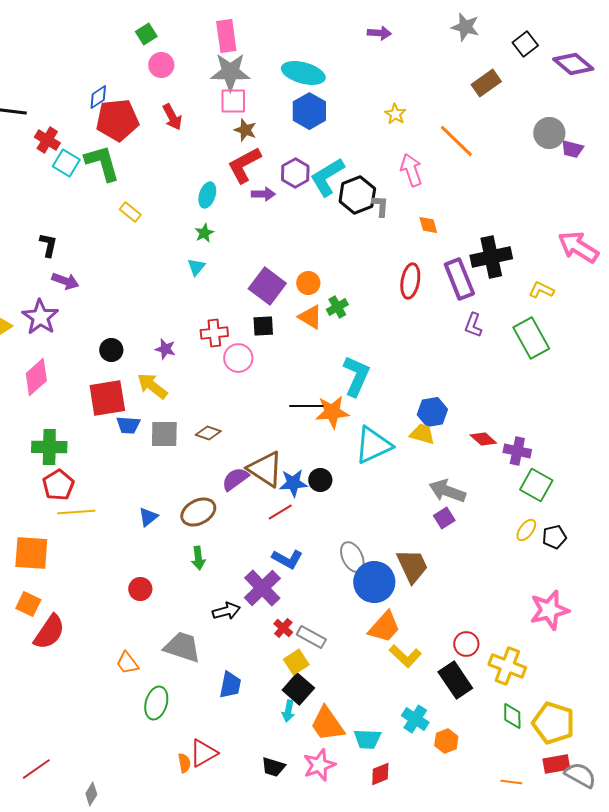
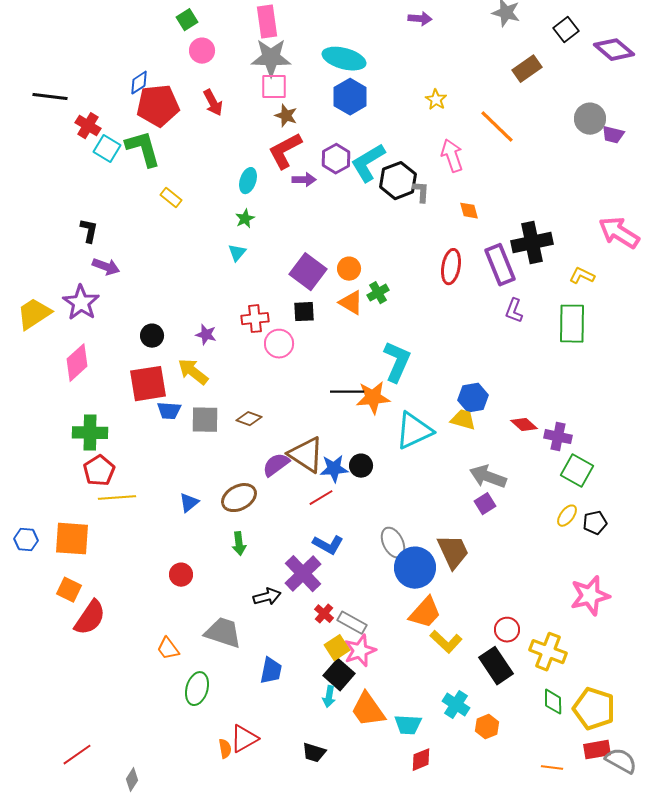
green rectangle: (531, 338) -> (572, 324), turned 30
pink star: (319, 765) -> (360, 651), moved

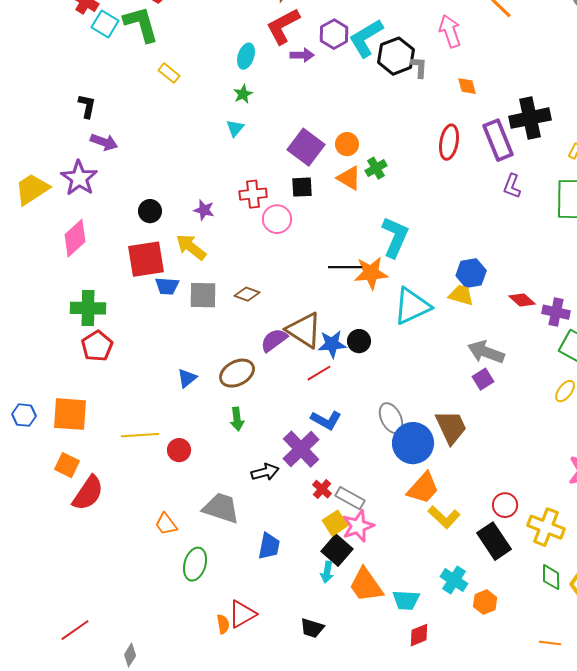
yellow line: (117, 498) -> (140, 435), moved

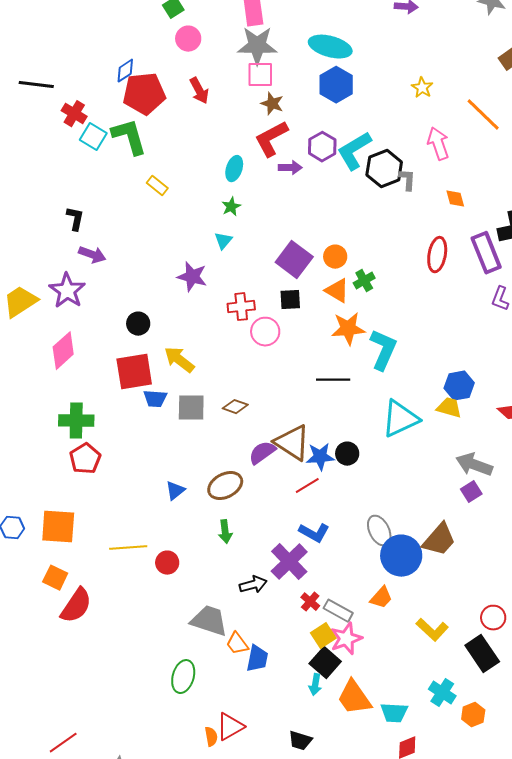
purple star: (204, 210) -> (192, 277), moved, size x1.4
orange star: (371, 273) -> (348, 329), moved
brown trapezoid: (451, 427) -> (439, 540), turned 66
orange trapezoid: (423, 488) -> (381, 598), moved, size x0.7
orange trapezoid: (166, 524) -> (237, 644), moved

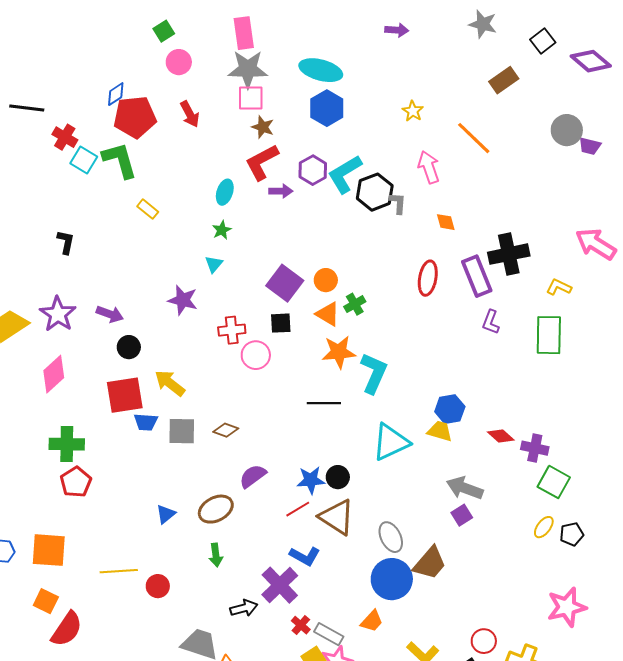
purple arrow: (92, 255) -> (110, 314), moved
brown triangle: (292, 443) -> (337, 517), moved
gray ellipse: (379, 531) -> (391, 537), moved

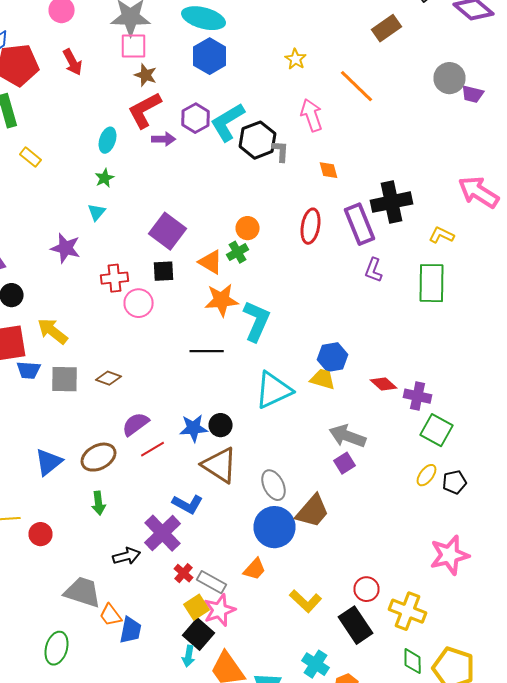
orange circle: (326, 280) -> (248, 228), moved
red line: (298, 509) -> (152, 449), moved
blue triangle: (166, 514) -> (48, 462), size x1.4

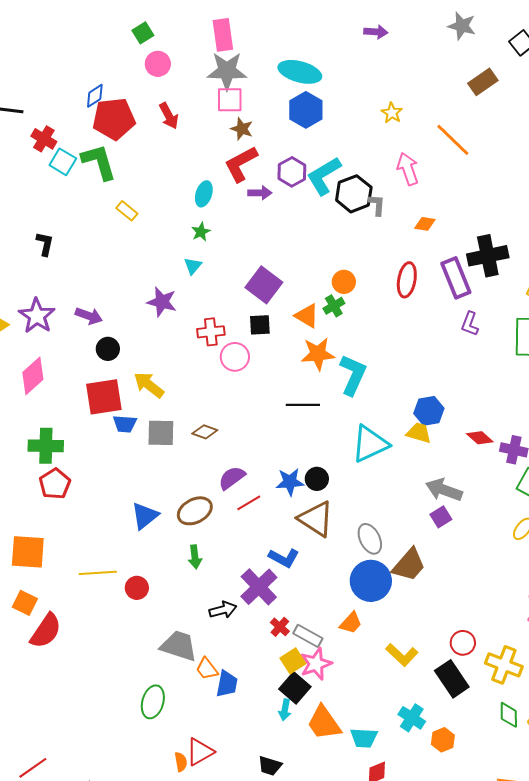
orange diamond: (328, 170) -> (425, 224), turned -65

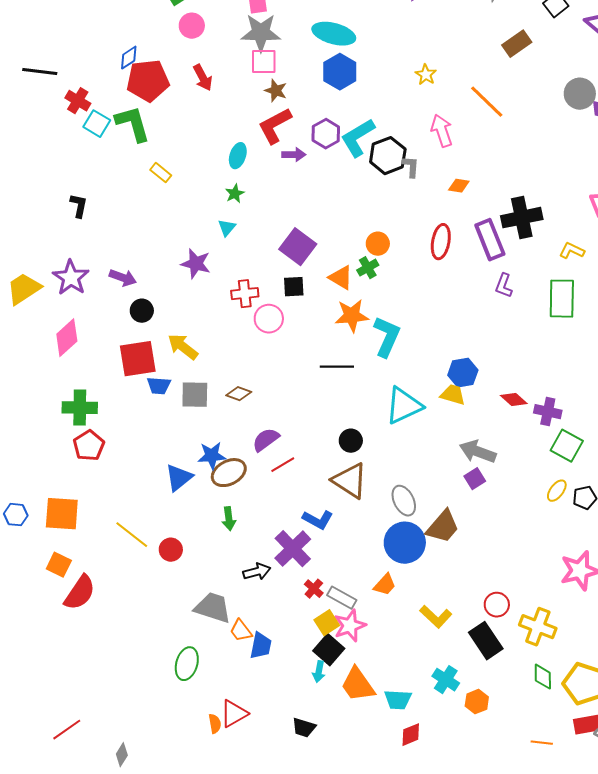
blue star: (290, 482) -> (212, 456), moved
yellow line: (98, 573) -> (132, 535), turned 42

